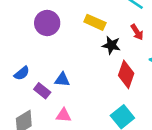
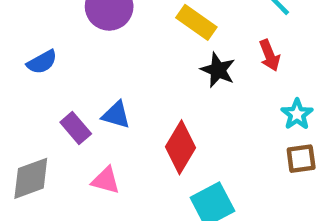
blue semicircle: (22, 73) -> (42, 62), moved
red diamond: (126, 74) -> (180, 147), moved

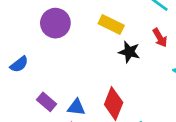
blue triangle: (116, 115) -> (76, 107), moved

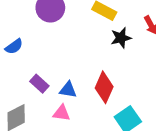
black star: (129, 52) -> (121, 38), turned -30

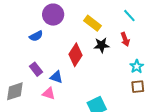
blue semicircle: (14, 46) -> (36, 36), moved
red diamond: (104, 87) -> (75, 55), moved

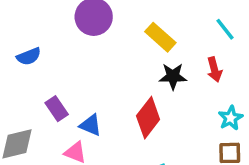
blue semicircle: (36, 36) -> (29, 56), moved
red diamond: (75, 55) -> (148, 118), moved

